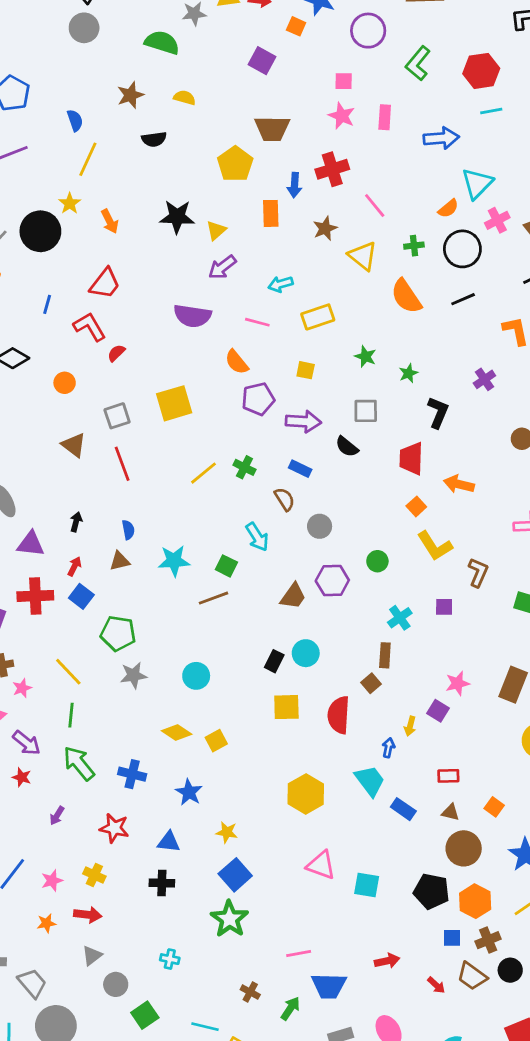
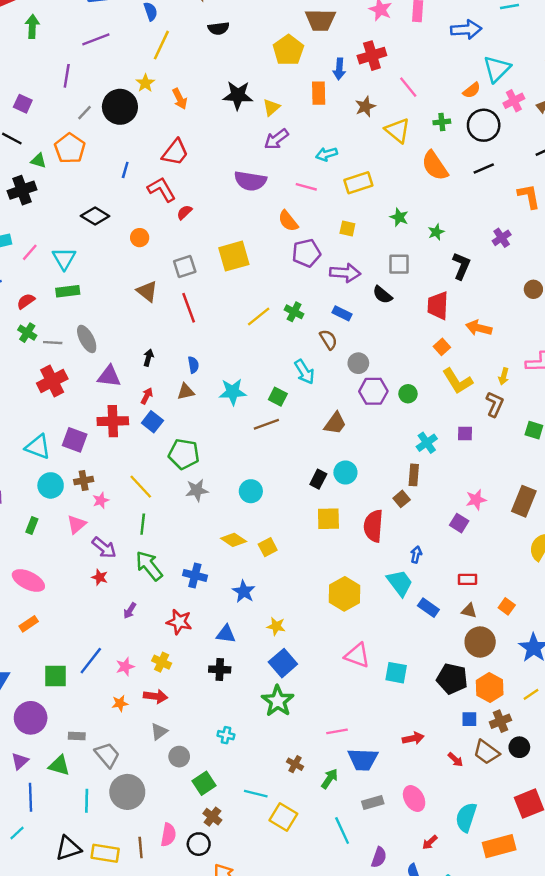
purple hexagon: (332, 580) -> (373, 391), moved
yellow arrow: (410, 726) -> (504, 376), moved

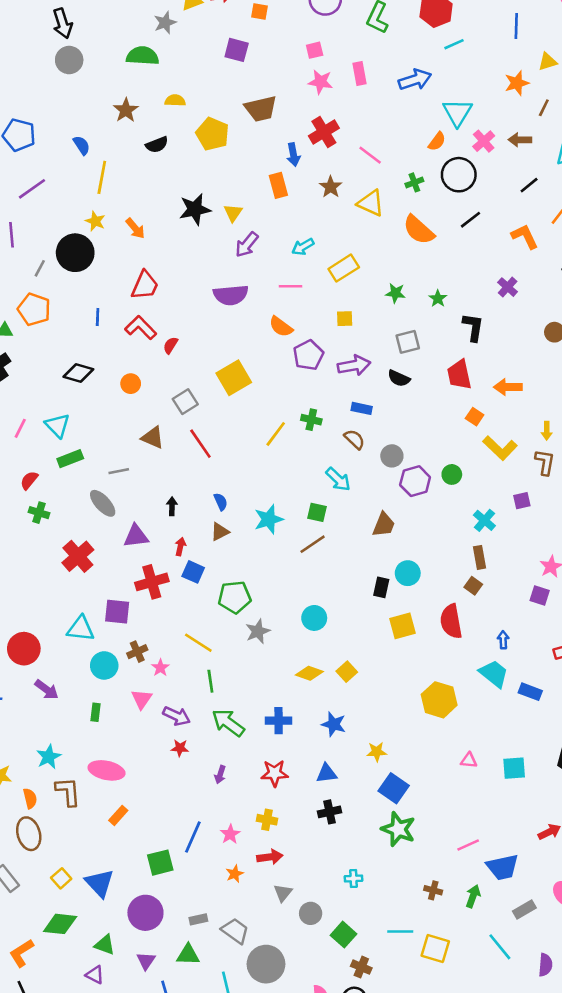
yellow pentagon: (288, 50) -> (212, 134), moved
gray line: (53, 343) -> (119, 471), moved
pink triangle: (357, 655) -> (469, 760), size x0.6

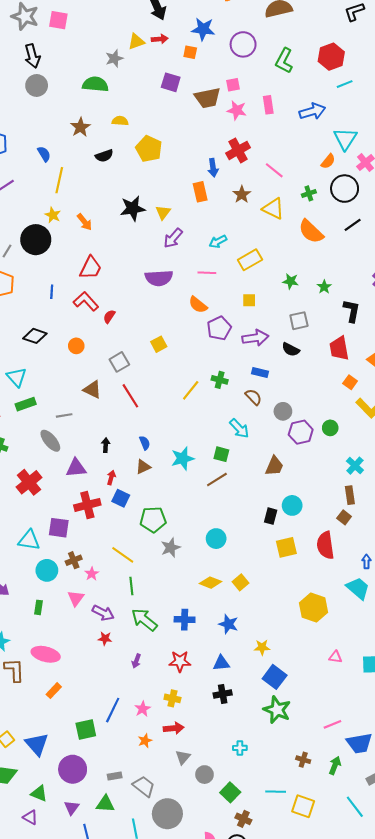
brown trapezoid: (261, 109) -> (208, 98), moved
yellow square: (234, 378) -> (159, 344), size x0.6

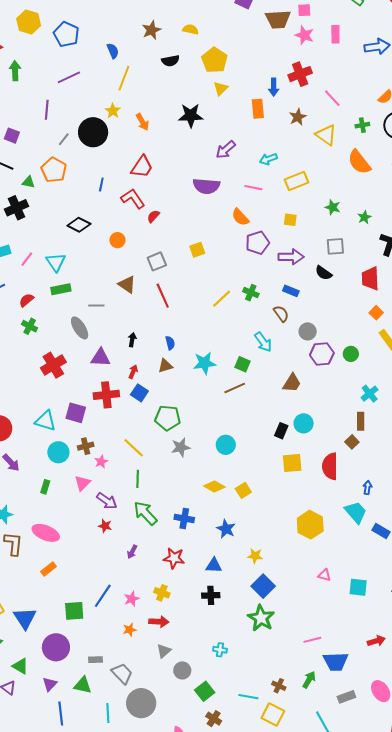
yellow triangle: (163, 212) -> (221, 88), moved
brown cross: (303, 760) -> (279, 686), moved

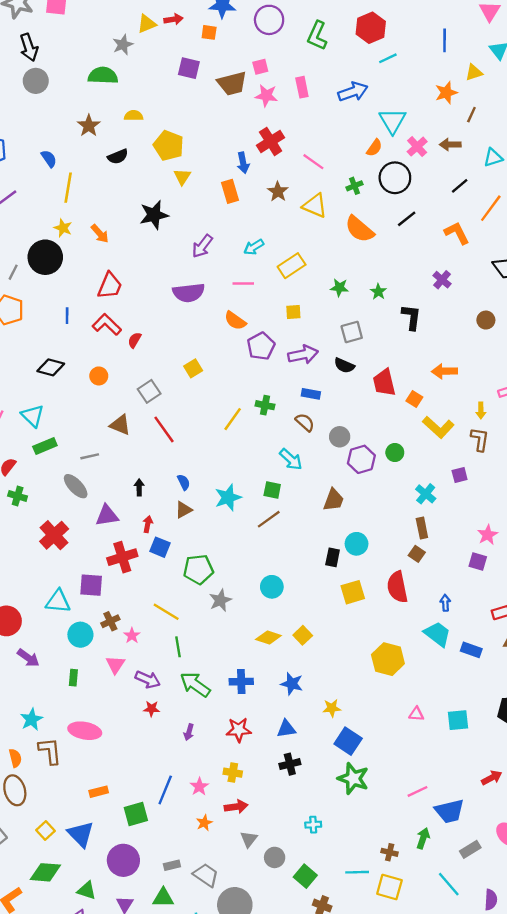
red trapezoid: (370, 279) -> (384, 383), moved
orange rectangle: (49, 569) -> (99, 792), moved, turned 35

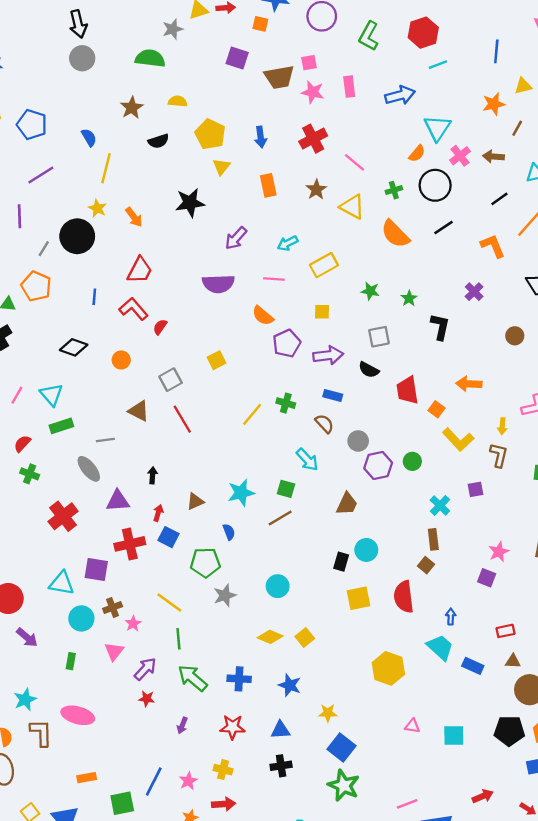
blue arrow: (243, 163) -> (261, 137), moved
blue semicircle: (184, 482) -> (229, 532), moved
purple arrow: (148, 679) -> (145, 669), turned -75

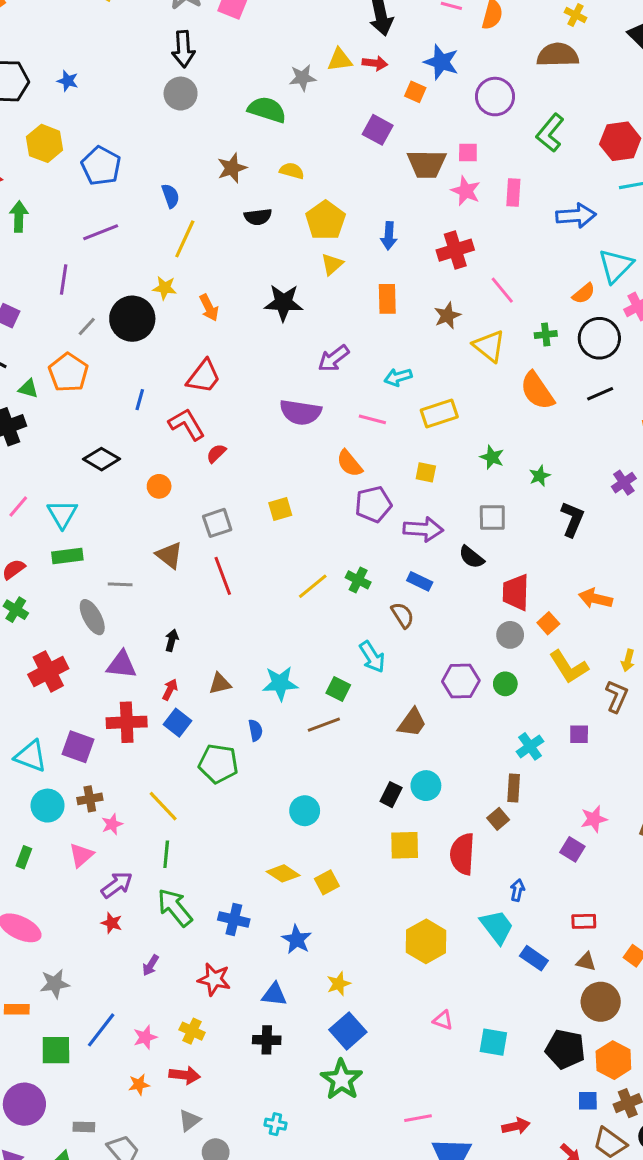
yellow star: (97, 208) -> (165, 288), turned -30
gray circle: (358, 441) -> (510, 635), moved
gray star: (225, 595) -> (55, 984), moved
yellow star: (328, 713) -> (339, 984), turned -30

